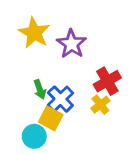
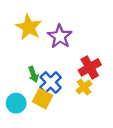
cyan circle: (34, 136) -> (16, 103), moved

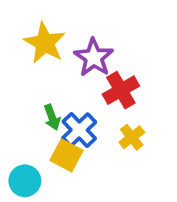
red cross: (90, 67) -> (121, 90), moved
cyan circle: (16, 103) -> (25, 181), moved

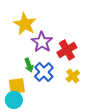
purple star: (94, 57) -> (42, 42), moved
yellow square: (67, 155) -> (17, 86), moved, turned -36

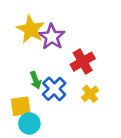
purple star: (42, 42) -> (52, 37), moved
cyan circle: (14, 100) -> (29, 124), moved

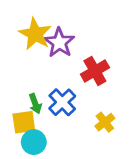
green arrow: (36, 80) -> (35, 104), moved
yellow cross: (90, 94) -> (105, 122), moved

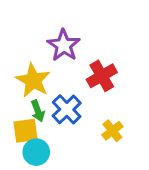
yellow star: (35, 34) -> (33, 80), moved

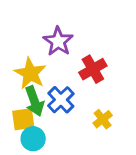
green arrow: (38, 111) -> (34, 101), size x1.5

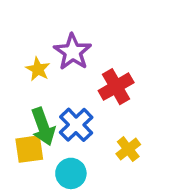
yellow star: (30, 73) -> (38, 69), moved, size x0.6
cyan circle: (33, 139) -> (71, 173), moved

